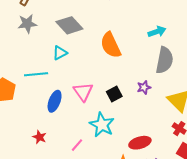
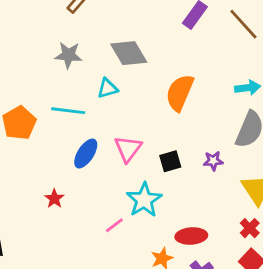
gray star: (27, 24) -> (68, 55), moved
orange semicircle: (111, 45) -> (180, 93), turned 36
pink line: (77, 145) -> (114, 225), moved

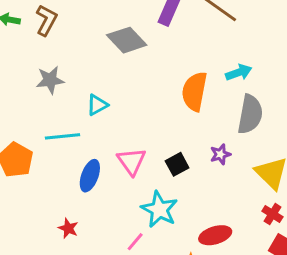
gray diamond: (129, 53) -> (127, 40), moved
orange semicircle: (180, 93) -> (194, 91), moved

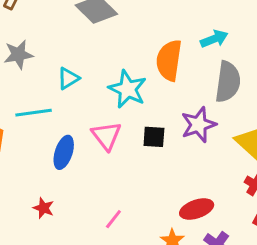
purple star: (220, 154) -> (199, 125), size x1.6
black square: (177, 164) -> (154, 137), turned 35
cyan star: (159, 209) -> (128, 89), moved

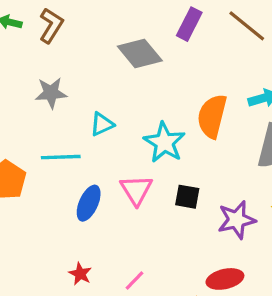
purple star: (199, 125) -> (237, 220), moved
red star: (43, 208) -> (80, 274), moved

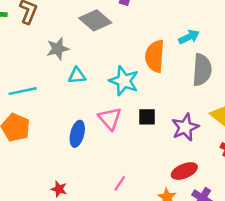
gray star: (51, 93) -> (58, 49), moved
cyan triangle: (102, 124) -> (77, 76), turned 30
cyan line: (61, 157) -> (23, 91), moved
red star: (80, 274) -> (59, 189), moved

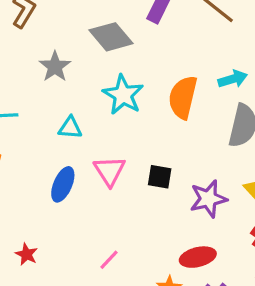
gray star: (58, 49) -> (55, 67), turned -30
cyan triangle: (77, 76) -> (70, 128), moved
cyan star: (124, 81) -> (123, 95), moved

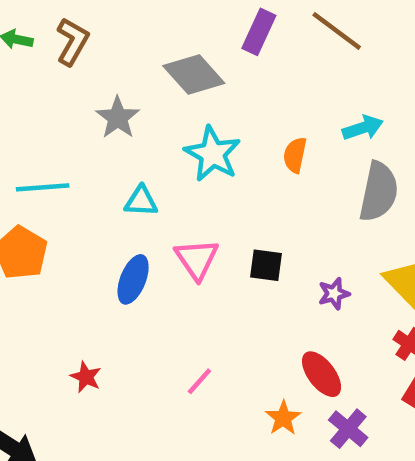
orange semicircle: (183, 97) -> (295, 155), size x0.6
purple star: (208, 199) -> (334, 294), size x0.6
red ellipse: (198, 257) -> (322, 374), turned 68

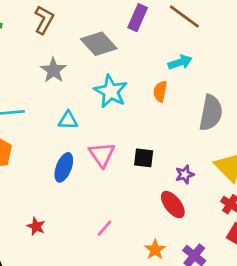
brown L-shape: (72, 42) -> (44, 20), moved
cyan arrow: (363, 128) -> (180, 62), moved
red ellipse: (322, 374) -> (173, 205), moved

